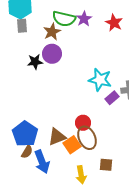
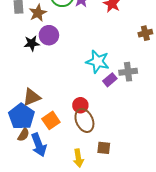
brown star: (52, 32) -> (38, 13), moved
brown triangle: (57, 137) -> (32, 97), moved
orange square: (72, 145) -> (51, 120), moved

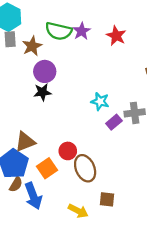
black star: (32, 43) -> (42, 92), moved
cyan star: (98, 62) -> (100, 101), size x0.7
red circle: (80, 105) -> (68, 151), moved
yellow arrow: (78, 158) -> (78, 211), turned -54

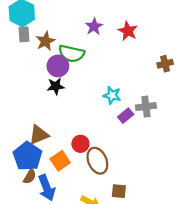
green semicircle: (59, 31) -> (71, 54), moved

